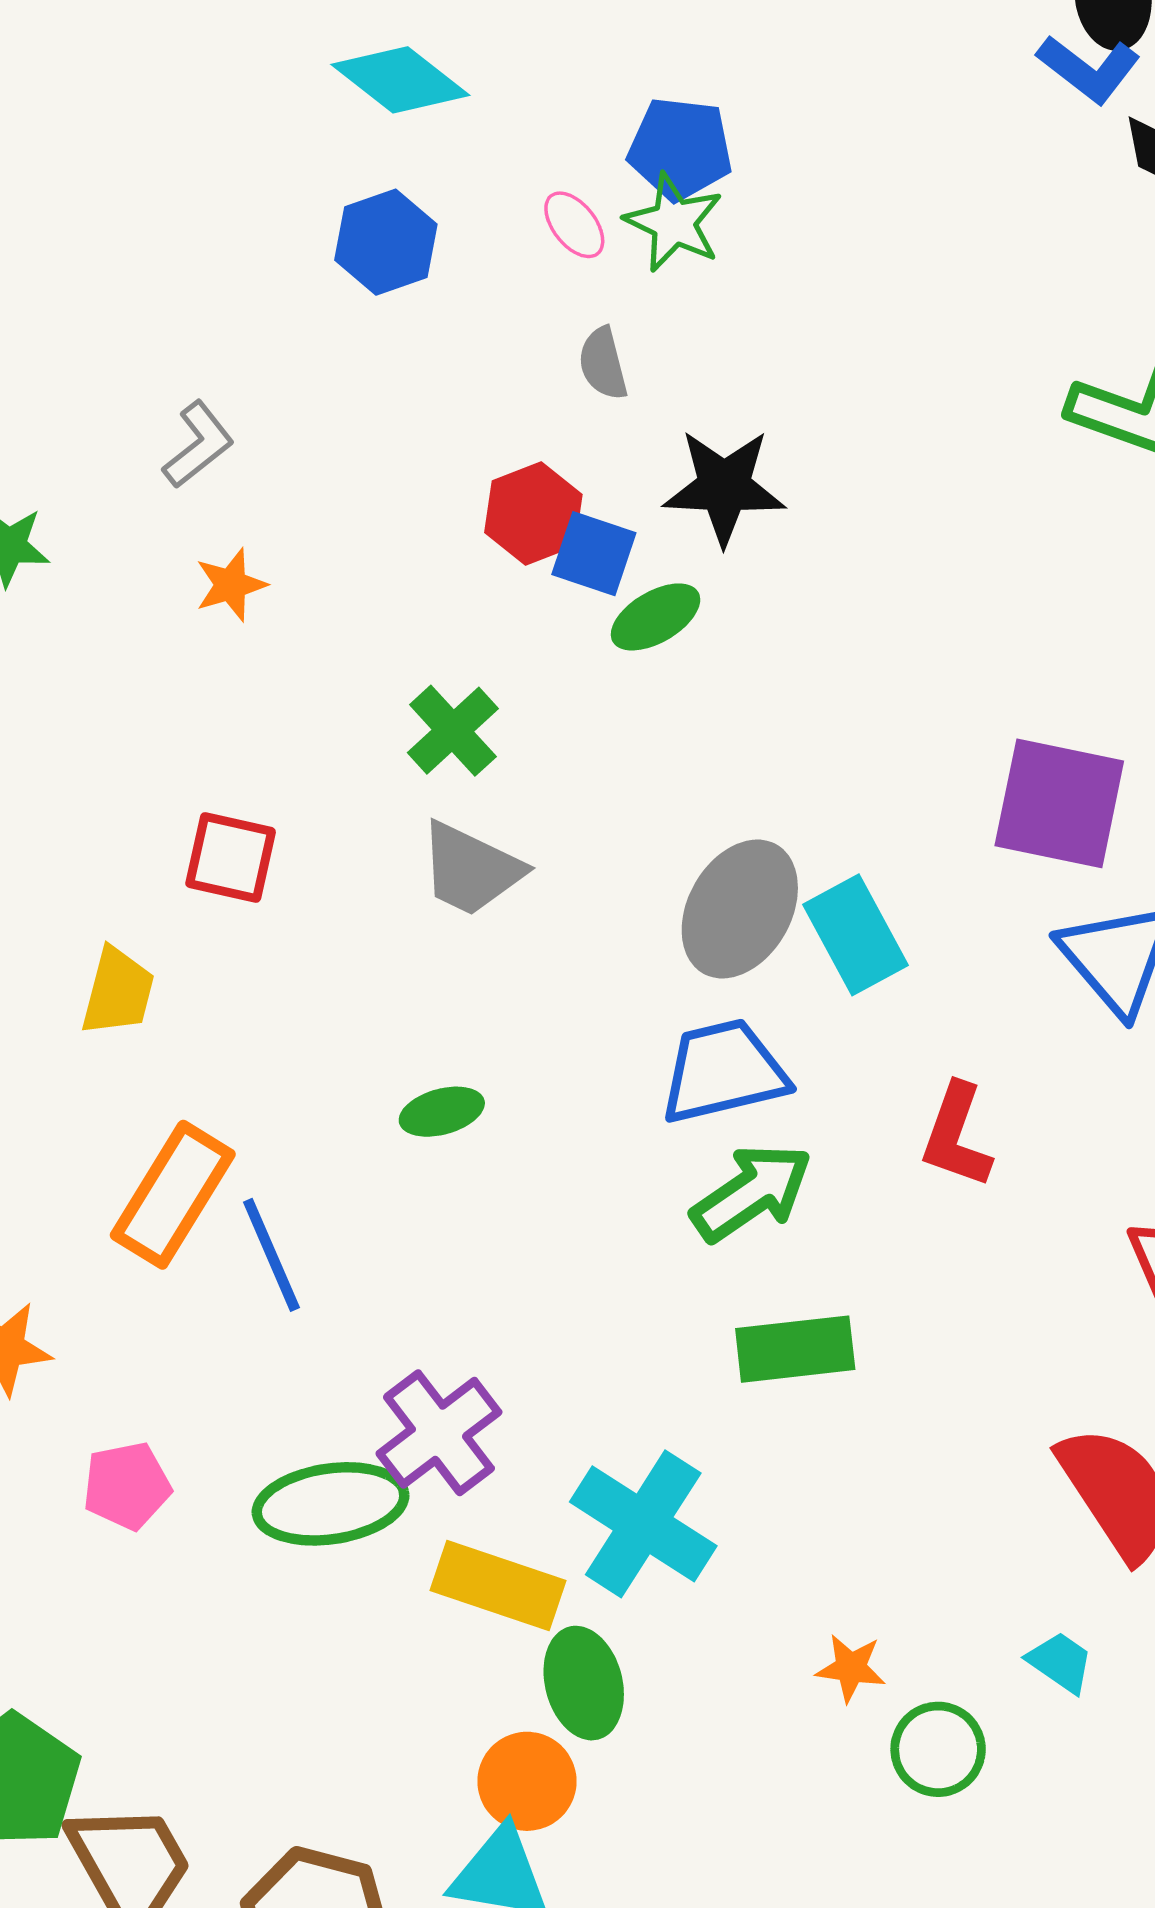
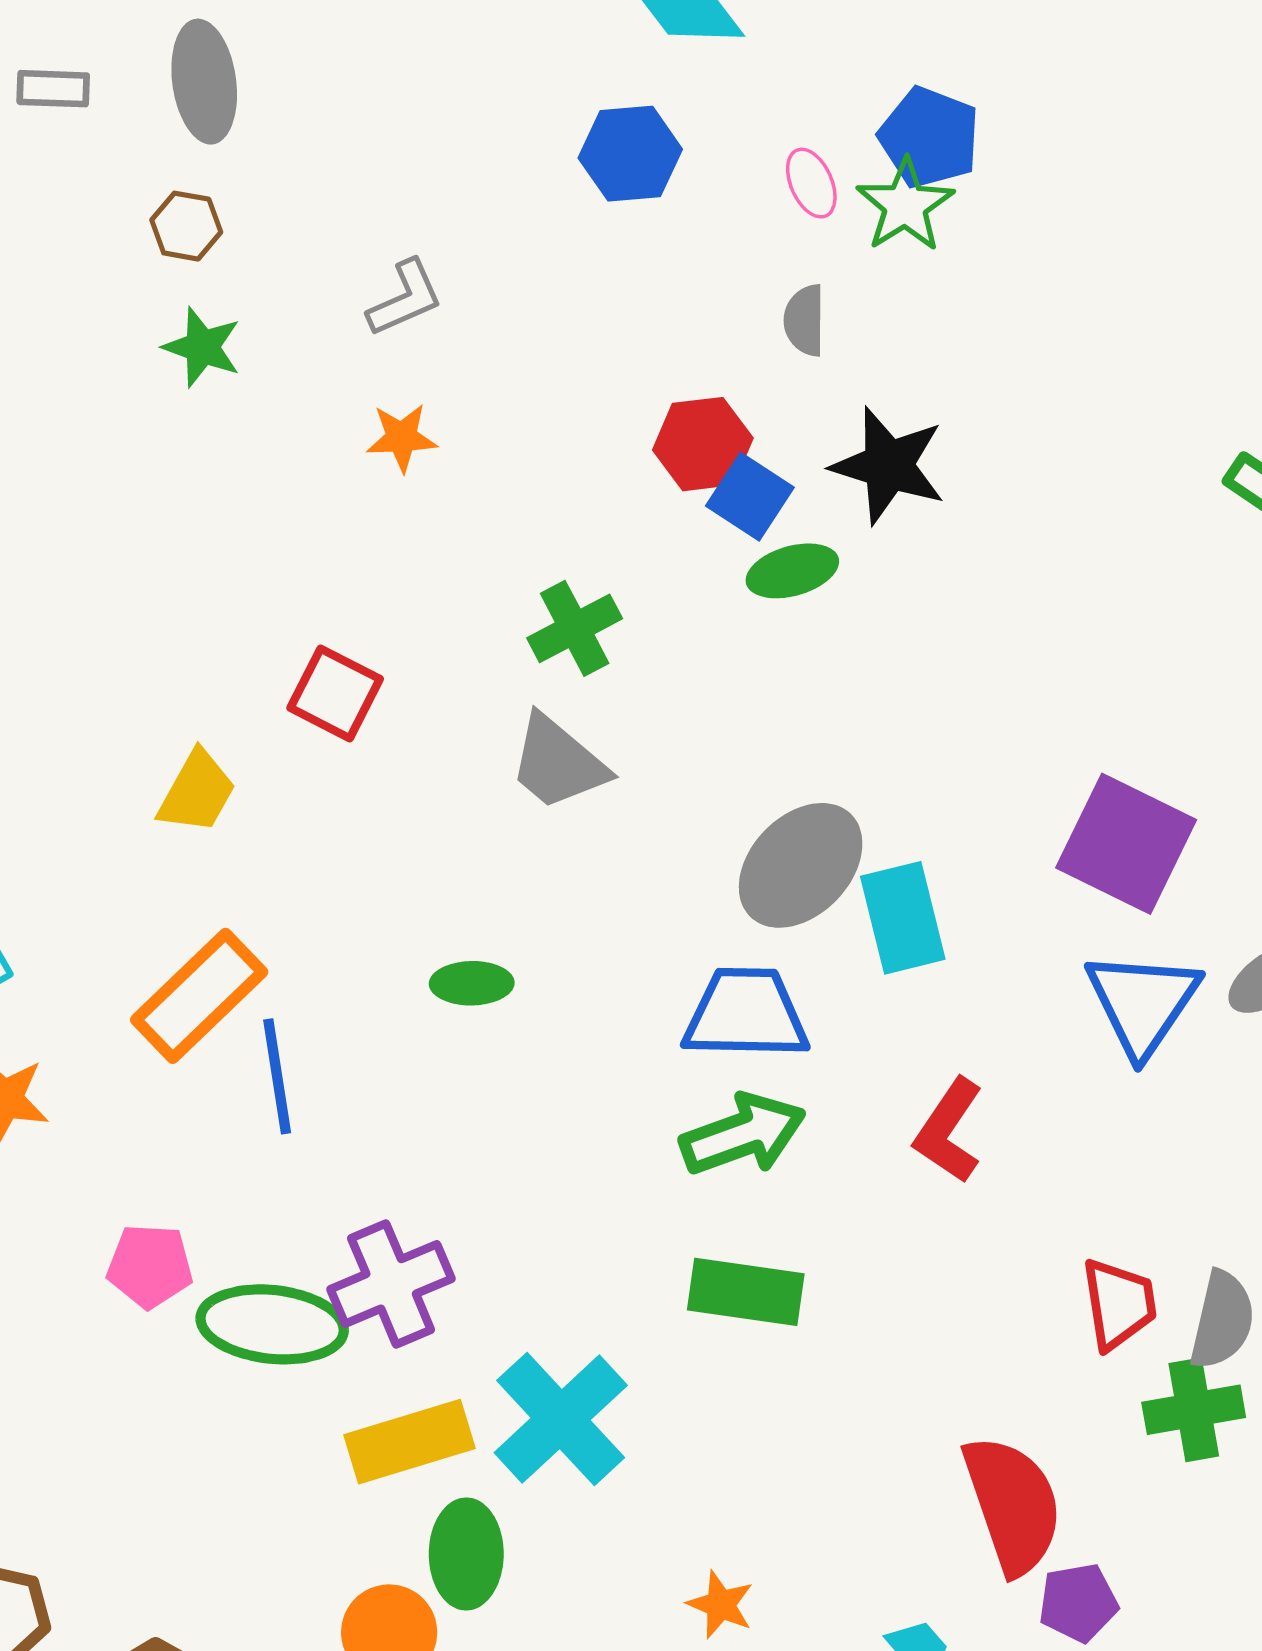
pink pentagon: (127, 1486) -> (150, 1266), moved
yellow rectangle: (498, 1585) -> (409, 1442), turned -50

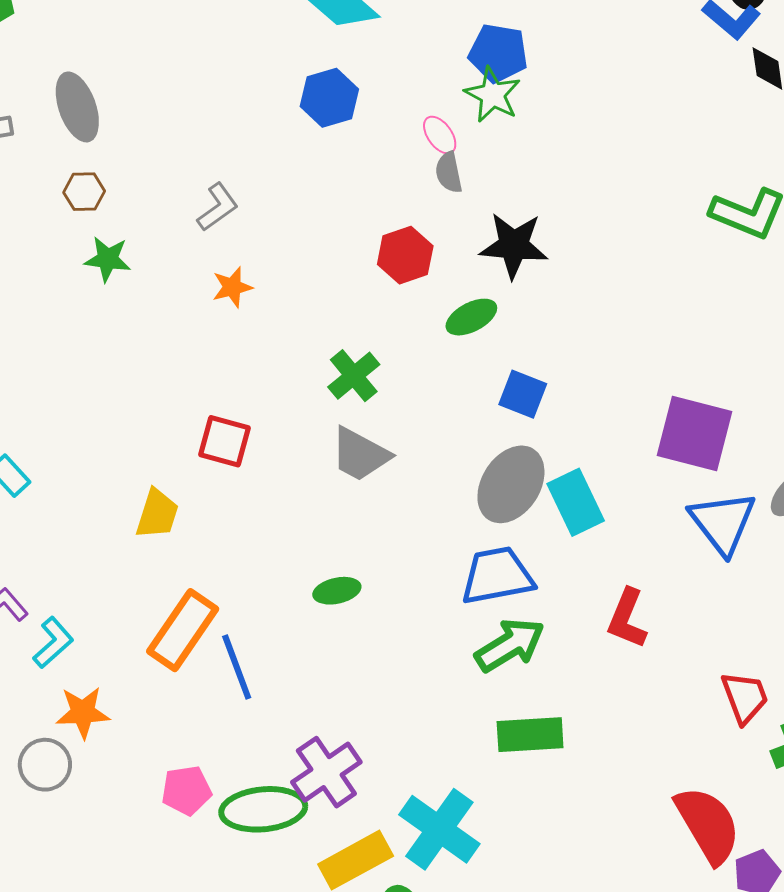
pink ellipse: (811, 183) -> (440, 135), moved
blue square: (750, 497) -> (523, 394), moved

